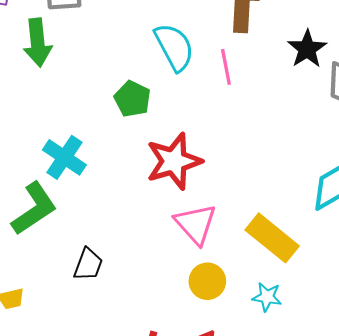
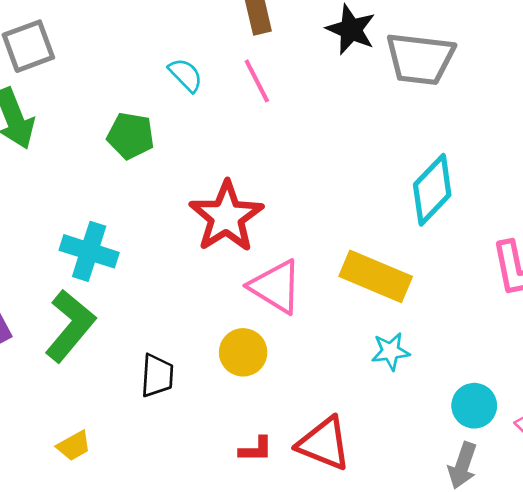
cyan semicircle: (174, 47) -> (186, 75), size x0.6
green pentagon: (132, 99) -> (131, 136), moved
yellow circle: (207, 281) -> (243, 352), moved

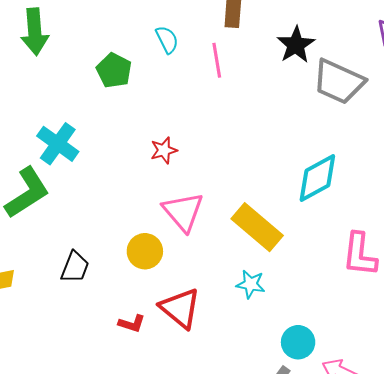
red star: (226, 217) -> (164, 150), size x0.5
black trapezoid: (157, 376) -> (75, 267), moved
red triangle: (324, 444) -> (180, 308), moved

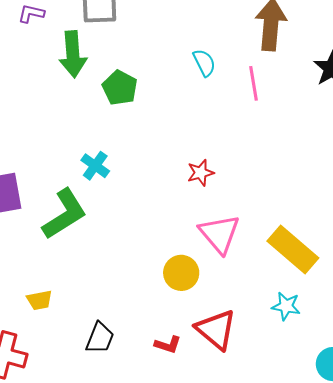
green pentagon: (114, 70) -> (120, 88), moved
cyan cross: (58, 144) -> (95, 166), size x0.7
black trapezoid: (75, 267) -> (100, 338), moved

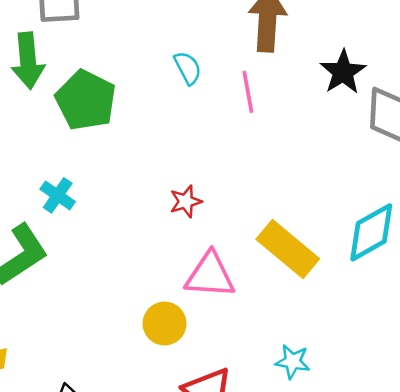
green pentagon: (120, 88) -> (86, 100), size x1.4
pink triangle: (219, 234) -> (210, 275), turned -45
yellow rectangle: (293, 250) -> (288, 249), moved

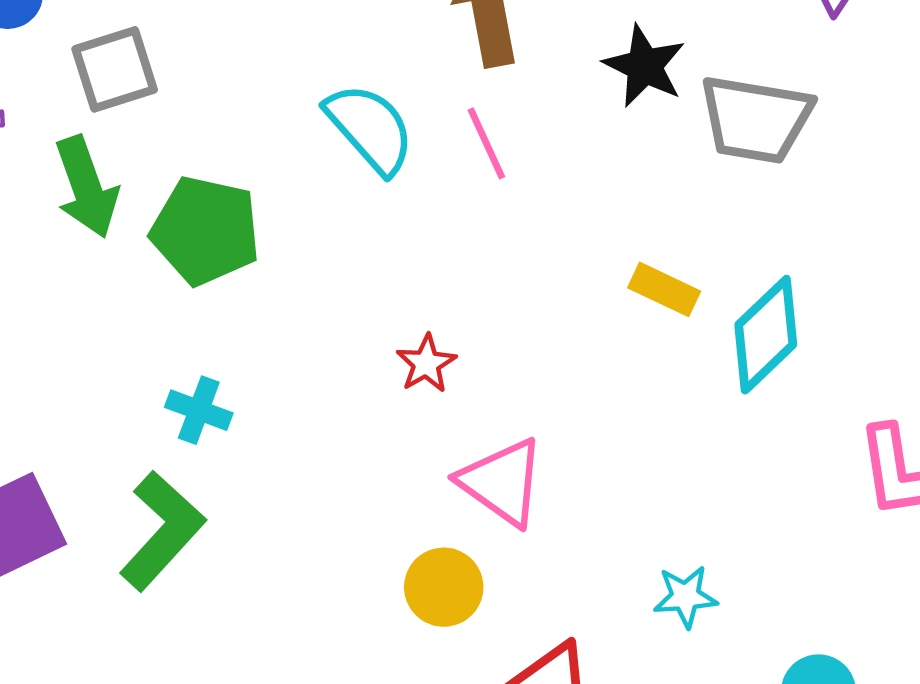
cyan semicircle: (188, 68) -> (370, 128), size x1.6
yellow rectangle: (288, 249) -> (664, 289), moved, size x0.6
pink triangle: (210, 275) -> (502, 482), turned 46

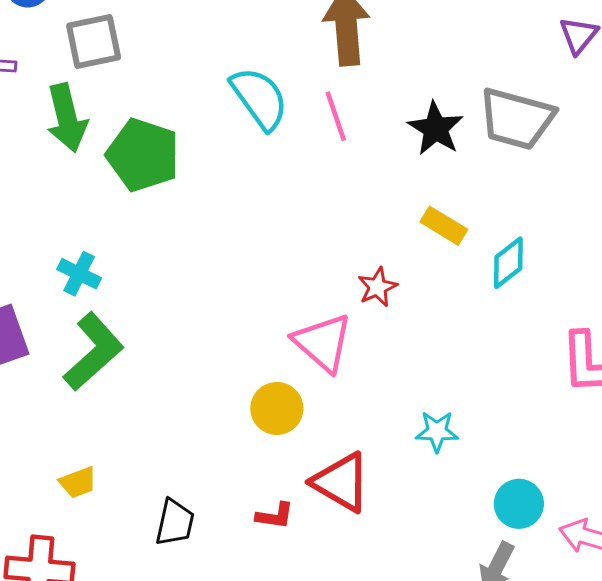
black star: (644, 66) -> (436, 129), moved
cyan diamond: (766, 335) -> (508, 263), size x0.7
red star: (426, 364) -> (377, 287), moved
cyan cross: (199, 410) -> (79, 274), moved

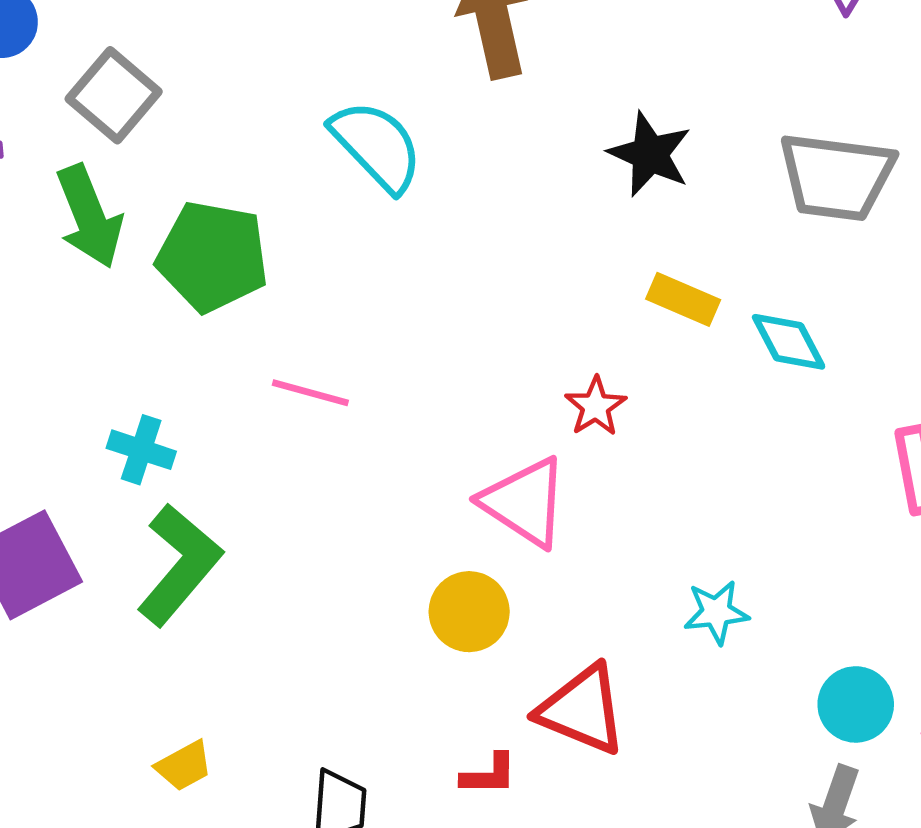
gray square: (94, 42) -> (114, 95), turned -30
pink line: (336, 116) -> (310, 393), moved, turned -48
gray trapezoid: (516, 119) -> (836, 177), moved
cyan diamond: (508, 263) -> (789, 342), turned -72

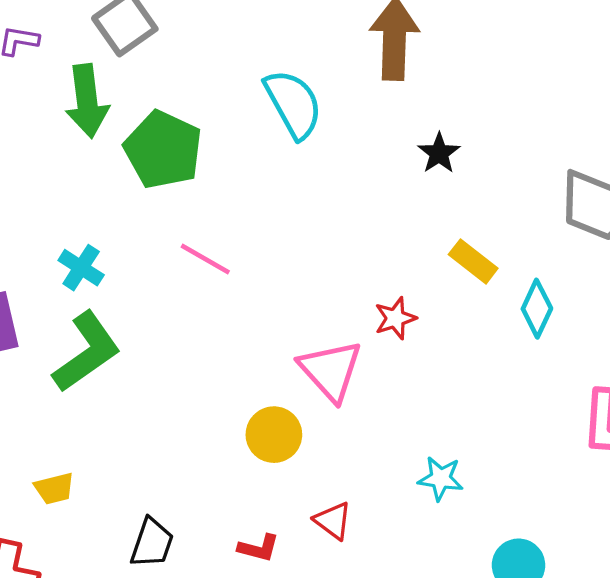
black star: (650, 154) -> (439, 153), moved, size x0.7
cyan diamond: (789, 342) -> (537, 309), turned 38
red triangle: (582, 710) -> (333, 521), size x0.6

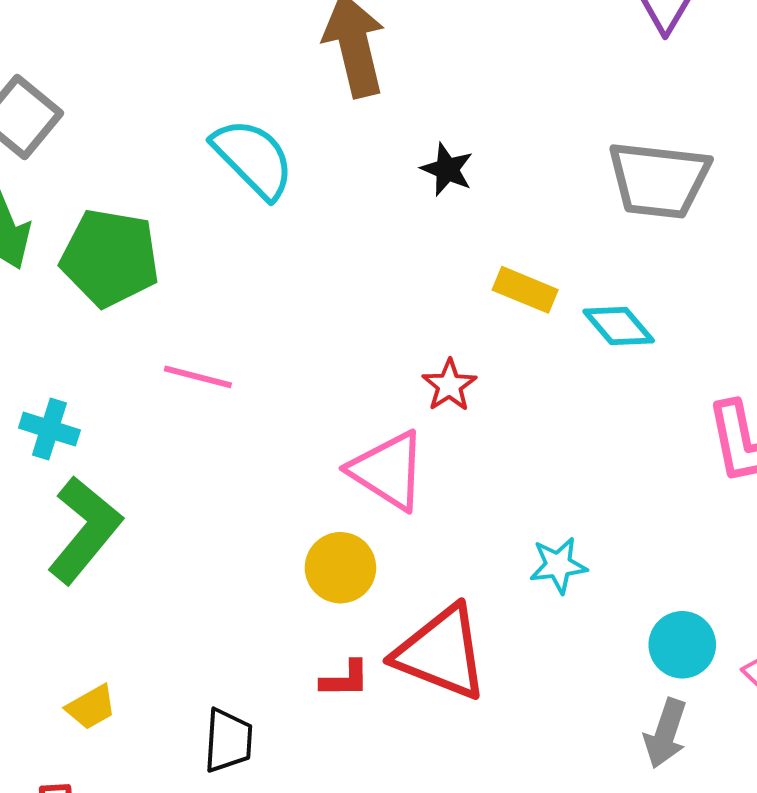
cyan diamond: (537, 309) -> (619, 326), turned -50
red triangle: (333, 521) -> (441, 653), size x2.0
red L-shape: (259, 548) -> (345, 679), moved

